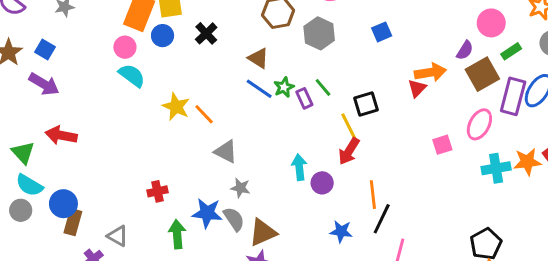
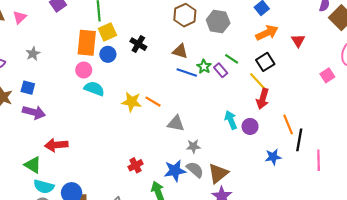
orange arrow: (430, 72) -> (267, 33), moved

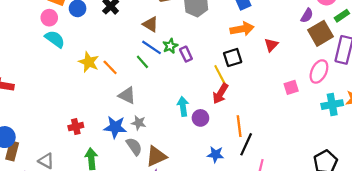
green line: (232, 59) -> (142, 62), moved
blue star: (175, 171) -> (115, 127), moved

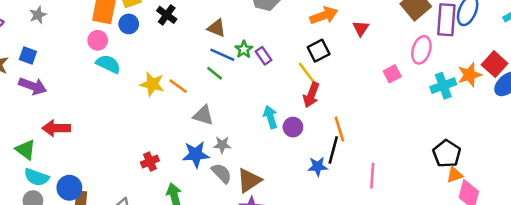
black line: (246, 144) -> (333, 150), moved

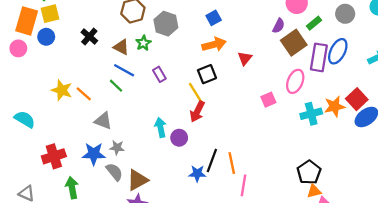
black cross: (167, 15) -> (89, 37), moved
green star: (244, 49) -> (143, 43), moved
cyan semicircle: (108, 64) -> (25, 119), moved
orange line: (339, 129) -> (232, 163), moved
red cross: (150, 162) -> (54, 156), size x1.5

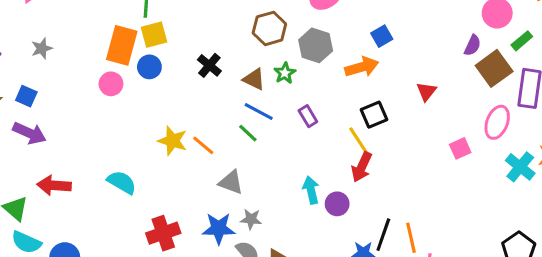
orange arrow: (214, 44) -> (362, 67), moved
cyan cross: (311, 114) -> (520, 167), turned -35

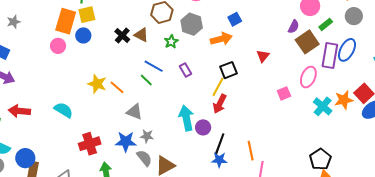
brown triangle: (254, 79) -> (141, 35), moved
yellow line: (359, 141) -> (218, 87), turned 60
cyan arrow: (311, 190) -> (186, 118), size x1.4
black line: (383, 235) -> (220, 144), moved

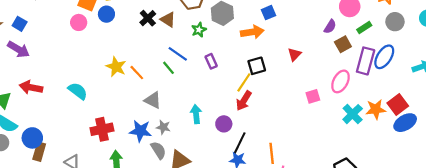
brown square: (307, 42) -> (343, 44), size x0.7
cyan arrow: (186, 118) -> (196, 114), moved, size x0.7

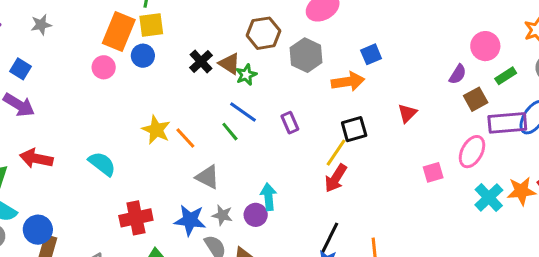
green star: (199, 30) -> (246, 75), moved
purple rectangle: (366, 61) -> (507, 123), turned 70
purple circle: (224, 124) -> (256, 215), moved

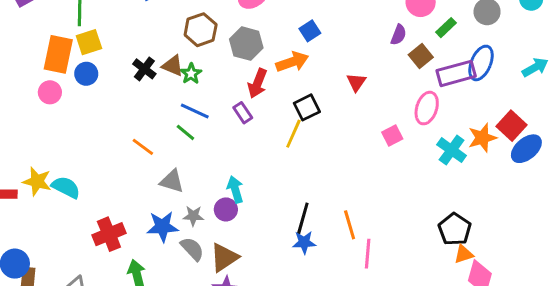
yellow star: (156, 130) -> (37, 181), moved
red arrow: (336, 178) -> (258, 83), moved

